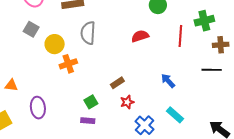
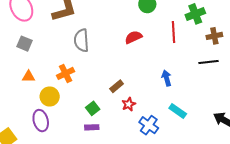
yellow circle: (55, 44) -> (50, 96), moved
blue arrow: (168, 81) -> (167, 78), turned 35
orange triangle: (11, 85) -> (29, 77), moved

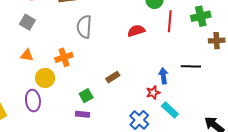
red line: (173, 32) -> (170, 21), moved
black line: (208, 62) -> (191, 66), moved
red star: (129, 104) -> (153, 93), moved

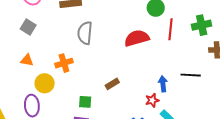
red semicircle: (136, 31) -> (137, 38), size x1.4
green square: (86, 96) -> (85, 102), turned 32

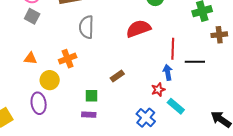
gray square: (28, 27) -> (32, 16), moved
red line: (171, 29) -> (173, 49), moved

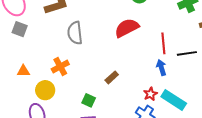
red star: (158, 90) -> (150, 94), moved
green square: (91, 96) -> (89, 100), turned 32
cyan rectangle: (176, 106) -> (174, 100), size x1.4

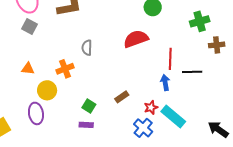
gray semicircle: (75, 33) -> (87, 48), moved, size x0.7
brown rectangle: (112, 77) -> (122, 97), moved

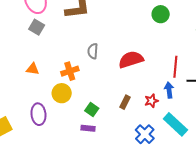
red semicircle: (136, 39) -> (131, 60), moved
yellow circle: (47, 90) -> (62, 93), moved
brown rectangle: (122, 97) -> (125, 102), turned -32
red star: (151, 107) -> (151, 101), moved

